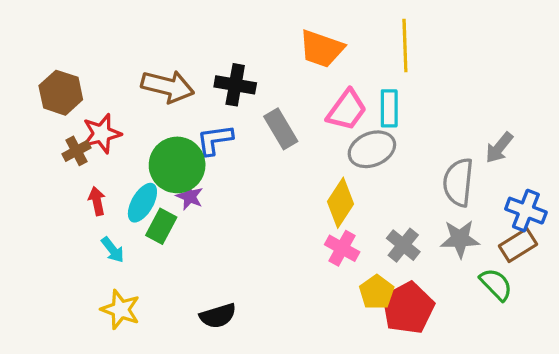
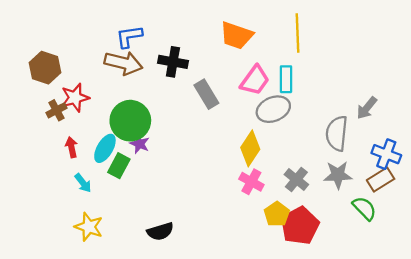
blue L-shape: (215, 140) -> (129, 36), moved

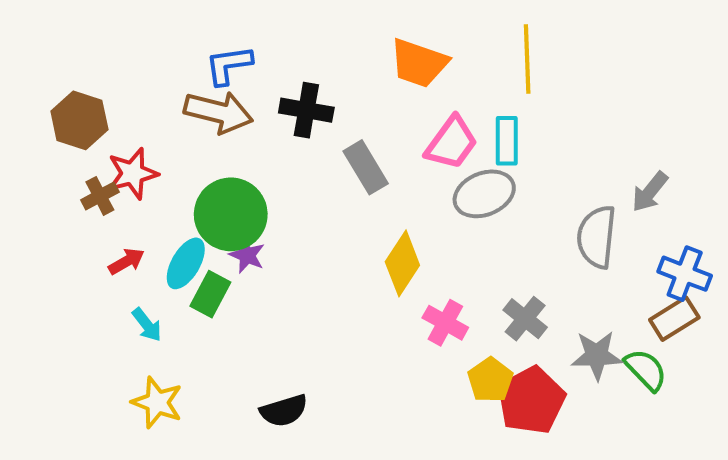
red arrow: (71, 147) -> (126, 261), turned 72
yellow diamond: (250, 148) -> (402, 263), moved
gray star: (338, 175) -> (597, 355), moved

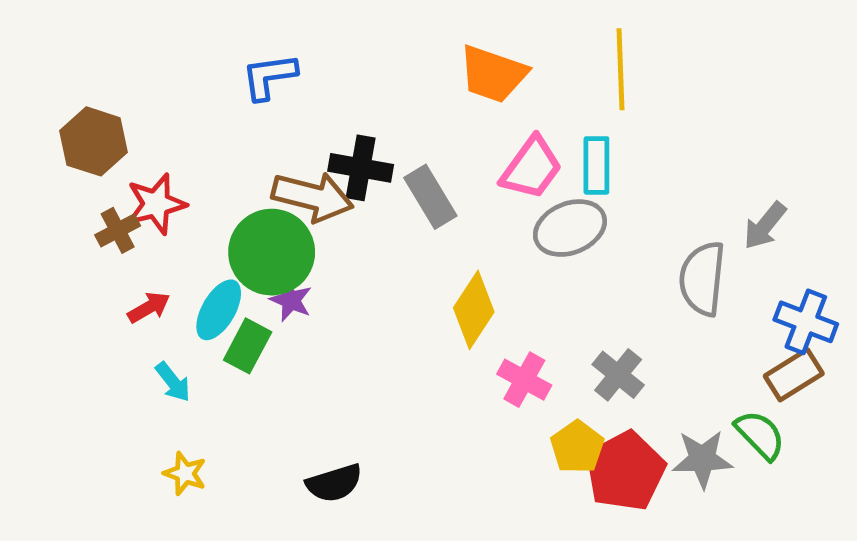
black cross: (306, 110) -> (361, 168), moved
brown arrow: (218, 112) -> (313, 197), moved
gray star: (597, 355) -> (702, 459), moved
yellow star: (157, 402) -> (185, 473), size x0.7

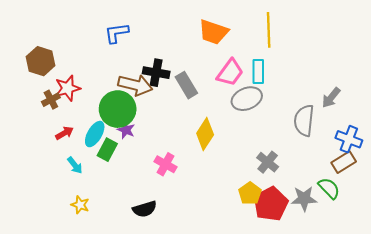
pink cross: (524, 380) -> (166, 164), moved

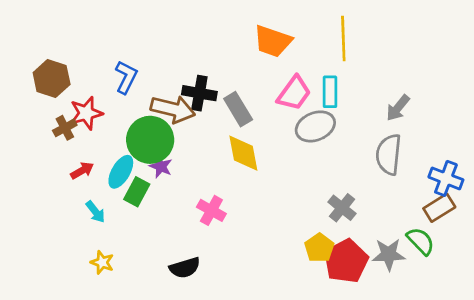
blue L-shape: (117, 33) -> (126, 77), moved, turned 125
gray arrow: (331, 98) -> (398, 108), moved
yellow diamond: (205, 134) -> (243, 153), moved, turned -44

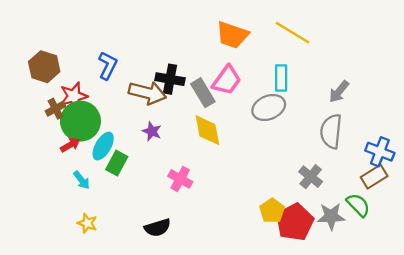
yellow line: (343, 39) -> (292, 33), turned -57
pink trapezoid: (294, 93) -> (227, 80), moved
green circle: (150, 140) -> (80, 121), moved
purple star: (161, 166) -> (152, 131), moved
gray cross: (342, 208) -> (311, 177), moved

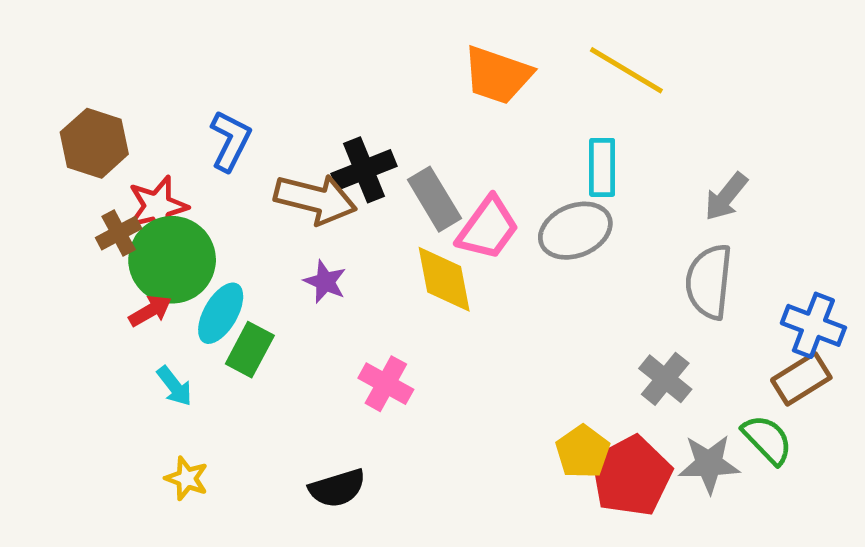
black cross: (170, 79) -> (364, 170), turned -32
pink trapezoid: (227, 80) -> (488, 228), moved

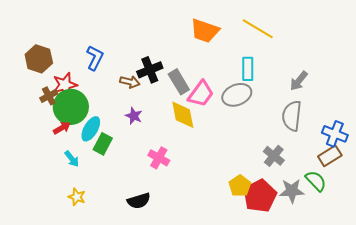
brown arrow: (315, 199) -> (130, 82), size x0.6

